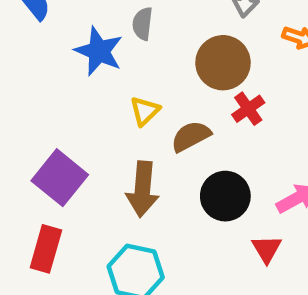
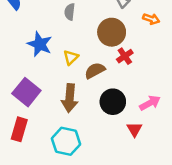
blue star: (99, 51) -> (40, 44), moved

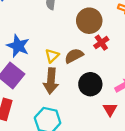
blue star: (40, 44) -> (18, 46), moved
yellow triangle: (71, 57) -> (52, 56), moved

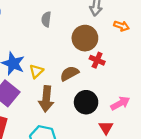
red cross: (101, 43) -> (97, 60), turned -32
yellow triangle: (52, 56) -> (36, 71), moved

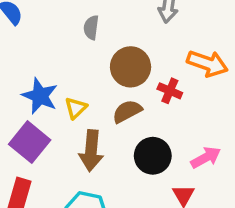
orange arrow: (121, 26) -> (207, 63), moved, size x1.6
brown circle: (85, 38) -> (131, 67), moved

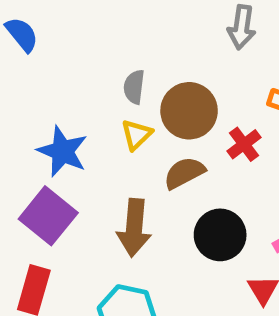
gray semicircle: (91, 28) -> (134, 87), moved
red cross: (170, 91) -> (244, 144), turned 30
yellow triangle: (76, 108) -> (137, 135), moved

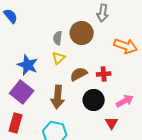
brown circle: (189, 111) -> (82, 33), moved
red cross: (244, 144) -> (104, 74), moved, turned 32

